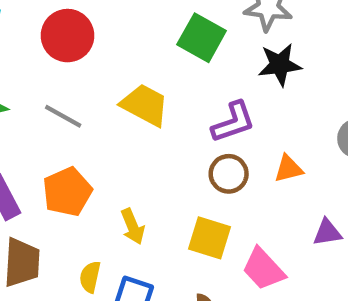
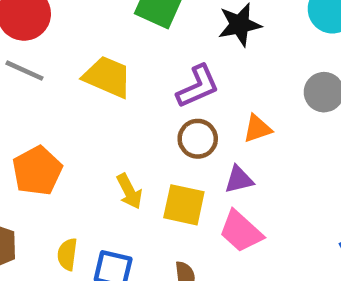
gray line: (63, 116) -> (25, 71), moved
yellow arrow: (133, 226) -> (129, 191), moved
purple triangle: (327, 232) -> (239, 179), moved

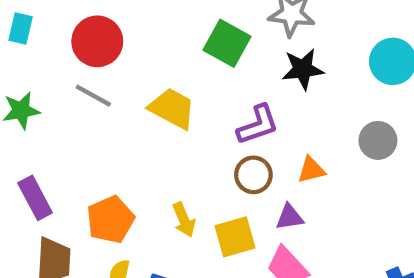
orange pentagon: (37, 171) -> (110, 220), moved
yellow square: (184, 205) -> (235, 237), turned -33

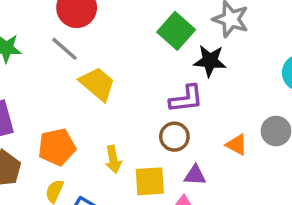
black star: (303, 69) -> (210, 61), moved
yellow trapezoid: (172, 108) -> (97, 84), moved
orange triangle: (311, 170) -> (237, 145), moved, turned 30

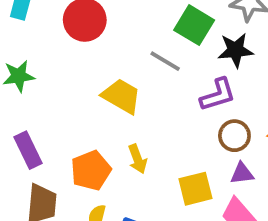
gray line: (64, 49) -> (165, 61), moved
brown circle: (174, 137) -> (234, 136), moved
yellow arrow: (113, 159) -> (138, 159), moved

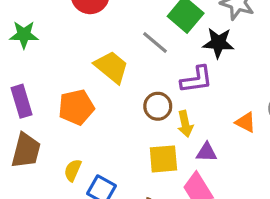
brown circle: (234, 136) -> (158, 106), moved
yellow arrow: (138, 159) -> (185, 124), moved
orange pentagon: (91, 170) -> (76, 107), moved

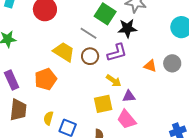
brown circle: (158, 106) -> (90, 56), moved
orange triangle: (246, 122) -> (150, 66), moved
yellow arrow: (185, 124) -> (114, 81), turned -35

